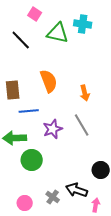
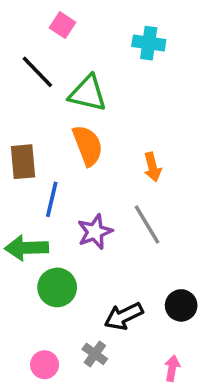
green triangle: (58, 33) -> (88, 93), moved
blue line: (29, 111) -> (52, 199), turned -72
black arrow: (77, 190) -> (124, 316), moved, turned -45

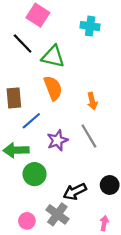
pink square: (63, 25) -> (38, 15), size x1.5
blue line: (52, 199) -> (31, 121), turned 36
gray cross: (95, 354) -> (57, 214), size x1.5

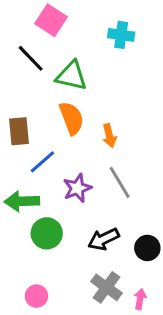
orange arrow: (92, 101) -> (109, 136), moved
black arrow: (75, 192) -> (104, 239), moved
gray cross: (57, 214) -> (107, 287), moved

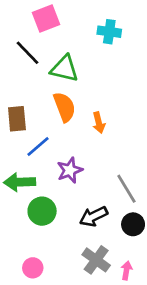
pink square: (51, 20) -> (46, 18), turned 36
gray line: (120, 182) -> (126, 189), moved

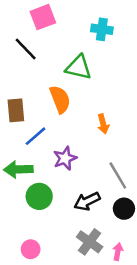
green triangle: (64, 69) -> (79, 67), moved
orange arrow: (99, 123) -> (103, 124), moved

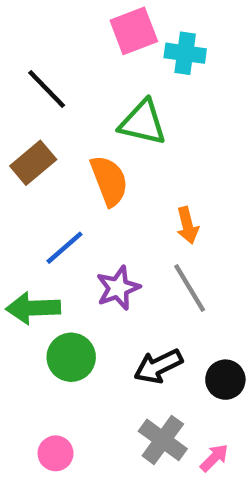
pink square: (43, 17) -> (134, 31), moved
brown rectangle: (16, 110) -> (33, 163), moved, turned 55
gray line: (118, 176) -> (190, 288), moved
pink arrow: (118, 252) -> (214, 458), turned 35

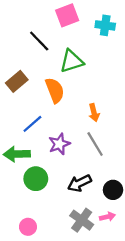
cyan cross: (185, 53) -> (105, 25), moved
black line: (47, 89) -> (39, 41), moved
green triangle: (143, 123) -> (72, 61), turned -30
pink arrow: (214, 458) -> (107, 217), moved, turned 32

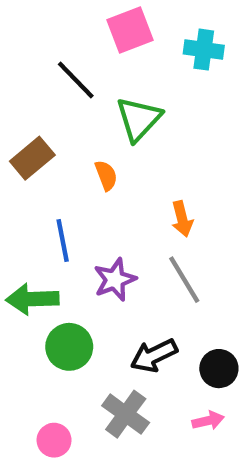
green triangle: (72, 61) -> (139, 119), turned -30
orange semicircle: (55, 90) -> (106, 175), size x0.6
blue line: (32, 124) -> (63, 241), turned -60
gray cross: (82, 220) -> (126, 414), moved

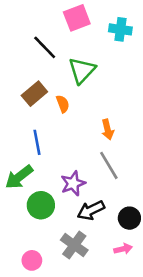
brown rectangle: (32, 158) -> (34, 94), moved
purple star: (115, 280) -> (73, 183), moved
green arrow: (32, 299) -> (19, 177), turned -36

